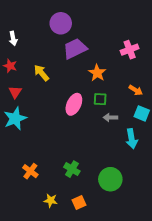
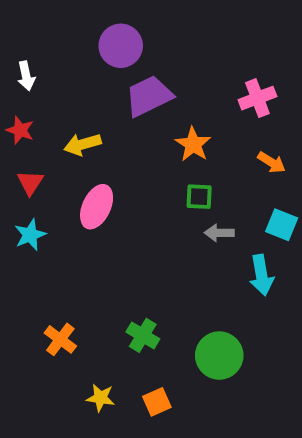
yellow arrow: (42, 73) -> (82, 144), turned -66
orange arrow: (136, 90) -> (272, 162), moved
pink ellipse: (74, 104) -> (97, 207), moved
cyan star: (15, 118) -> (30, 235), size x0.7

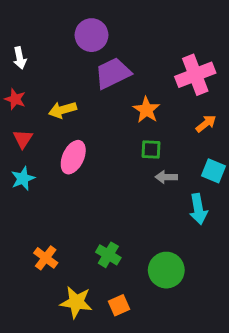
pink cross: (257, 98) -> (195, 75), size x1.4
orange arrow: (272, 162) -> (206, 124), turned -70
yellow star: (101, 398) -> (76, 302), size x1.5

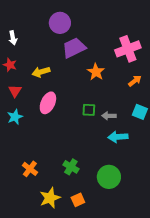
green square: (151, 150) -> (89, 110), moved
cyan arrow: (198, 209) -> (118, 137), moved, turned 96
yellow star: (76, 302) -> (50, 198), turned -30

